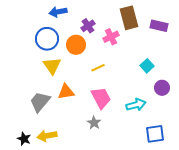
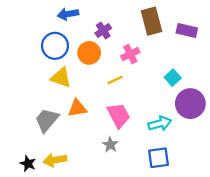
pink cross: (111, 37) -> (130, 54), moved
yellow triangle: (52, 66) -> (61, 78), turned -36
purple circle: (162, 88) -> (190, 104), size x1.6
blue square: (155, 134) -> (159, 158), moved

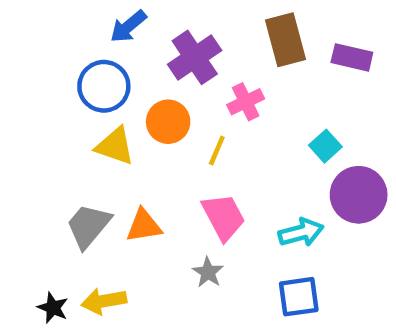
blue arrow: (68, 14) -> (128, 26), turned -30
purple cross: (103, 31) -> (195, 57), size x1.6
orange circle: (89, 53) -> (168, 122), moved
yellow line: (115, 80) -> (217, 150), turned -42
orange triangle: (77, 108) -> (144, 226), moved

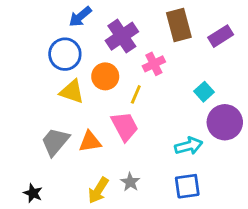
purple rectangle: (352, 57) -> (221, 36), turned -45
pink trapezoid: (223, 217) -> (125, 126), moved
gray star: (208, 272) -> (130, 182), moved
yellow arrow: (104, 301) -> (98, 190), moved, turned -48

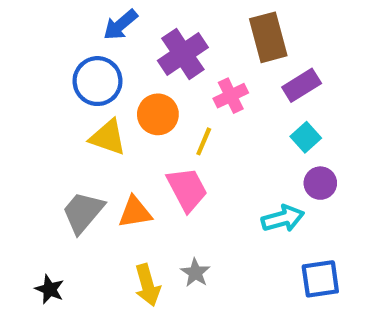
purple rectangle: (221, 36) -> (302, 85), moved
purple circle: (225, 122) -> (320, 183), moved, size x0.6
blue square: (187, 186) -> (320, 279), moved
yellow arrow: (98, 190) -> (147, 285), turned -48

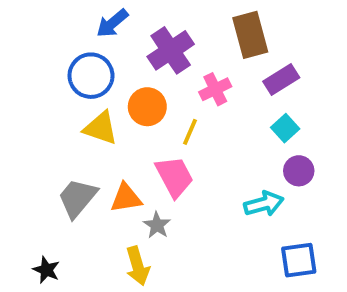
gray star: (195, 273) -> (157, 225), moved

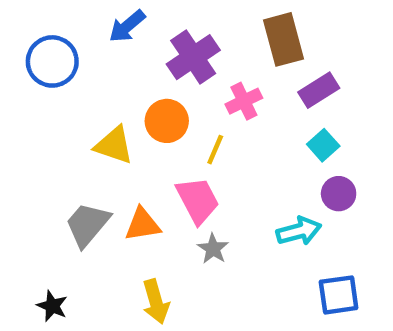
blue circle: (91, 76) -> (52, 61), moved
gray star: (157, 225) -> (213, 249), moved

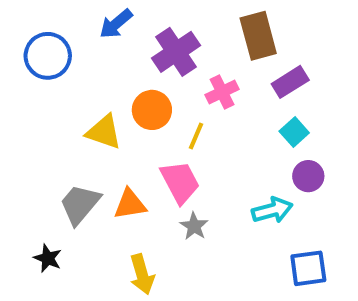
black star: (52, 306) -> (48, 258), moved

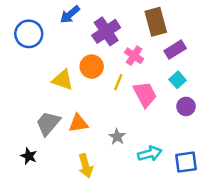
pink cross: (222, 92) -> (134, 56), turned -30
pink trapezoid: (180, 182) -> (145, 94), moved
cyan arrow: (272, 210) -> (150, 154), moved

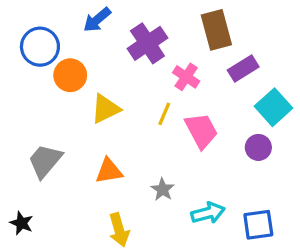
orange circle: (92, 67) -> (70, 75), moved
yellow triangle: (63, 80) -> (105, 109), moved, turned -45
cyan square: (178, 80) -> (273, 107), moved, size x1.5
gray trapezoid: (48, 123) -> (45, 161), moved
black star: (29, 156) -> (21, 223), moved

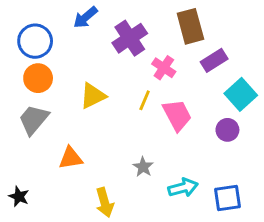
orange circle: (70, 75) -> (38, 78), moved
gray trapezoid: (45, 161) -> (34, 120), moved
orange triangle: (109, 171) -> (71, 158), moved

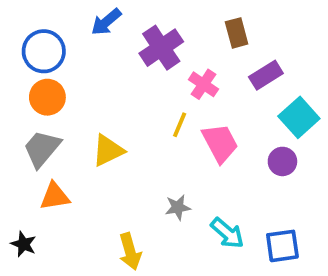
brown rectangle: (190, 26) -> (237, 33), size x0.7
yellow triangle: (93, 96) -> (108, 150), moved
orange triangle: (71, 158) -> (55, 196), moved
gray star: (143, 167) -> (178, 207), turned 30
cyan arrow: (183, 188) -> (227, 233), turned 56

